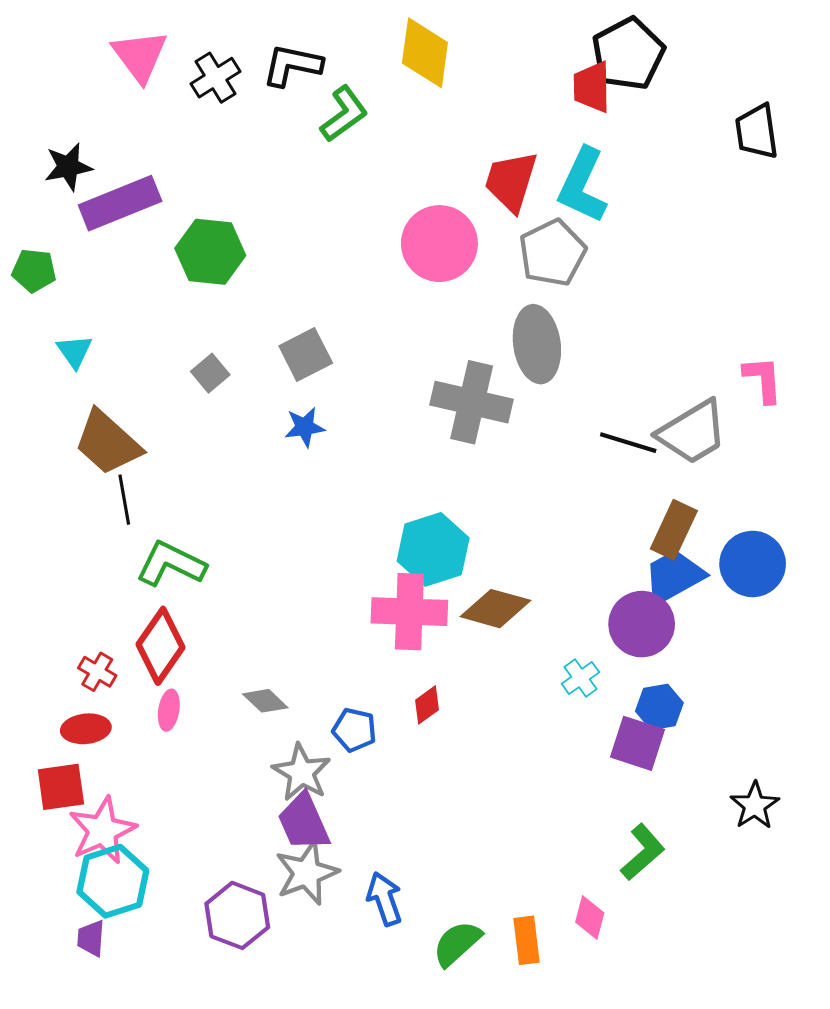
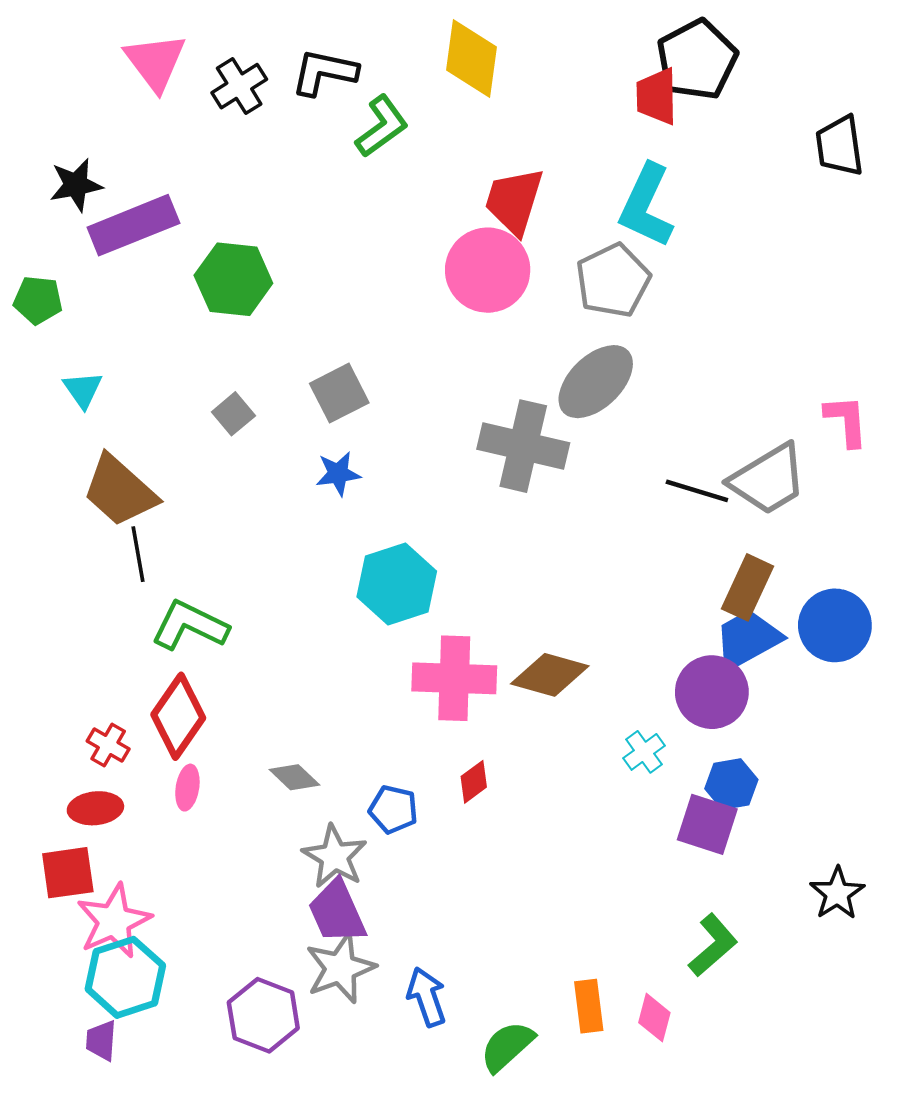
red trapezoid: (511, 181) -> (514, 201), moved
gray ellipse: (537, 344) -> (596, 382), turned 54
cyan hexagon: (433, 549) -> (397, 584), moved
orange rectangle: (527, 940) -> (589, 1006), moved

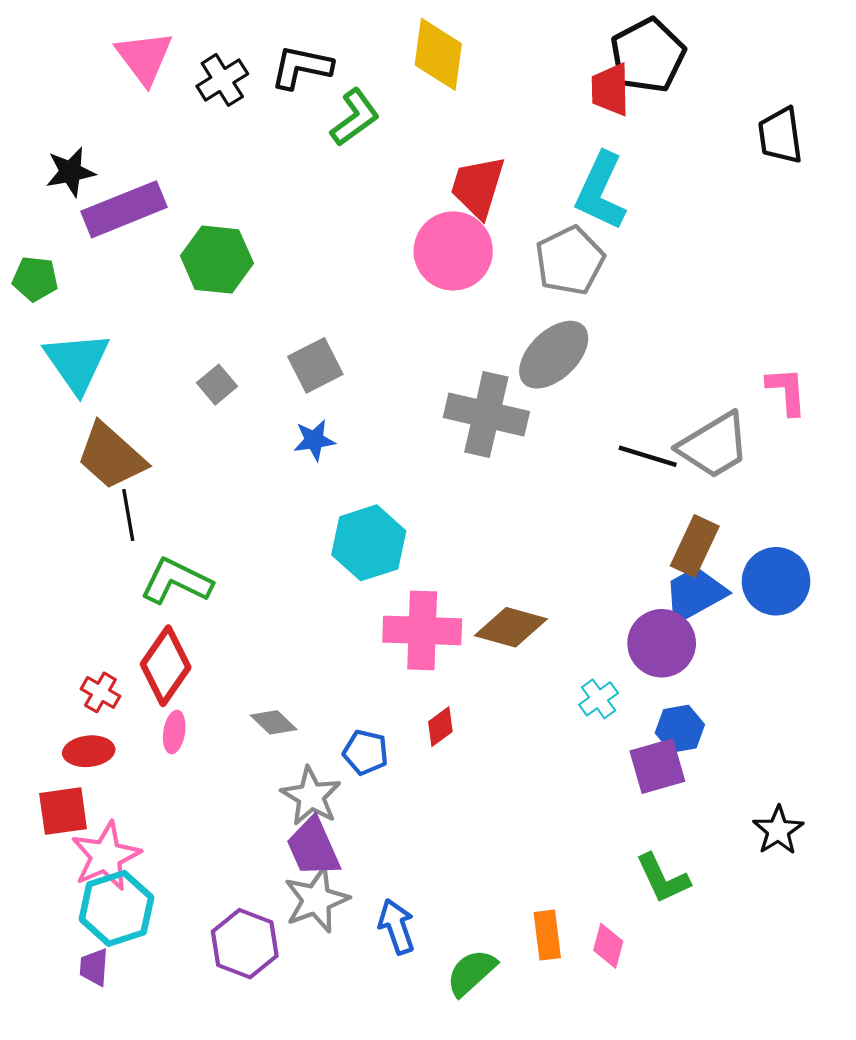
cyan triangle: (83, 390) -> (77, 362), size x1.8
purple square: (707, 824) -> (657, 766), turned -34
green L-shape: (713, 945) -> (663, 878), turned 106

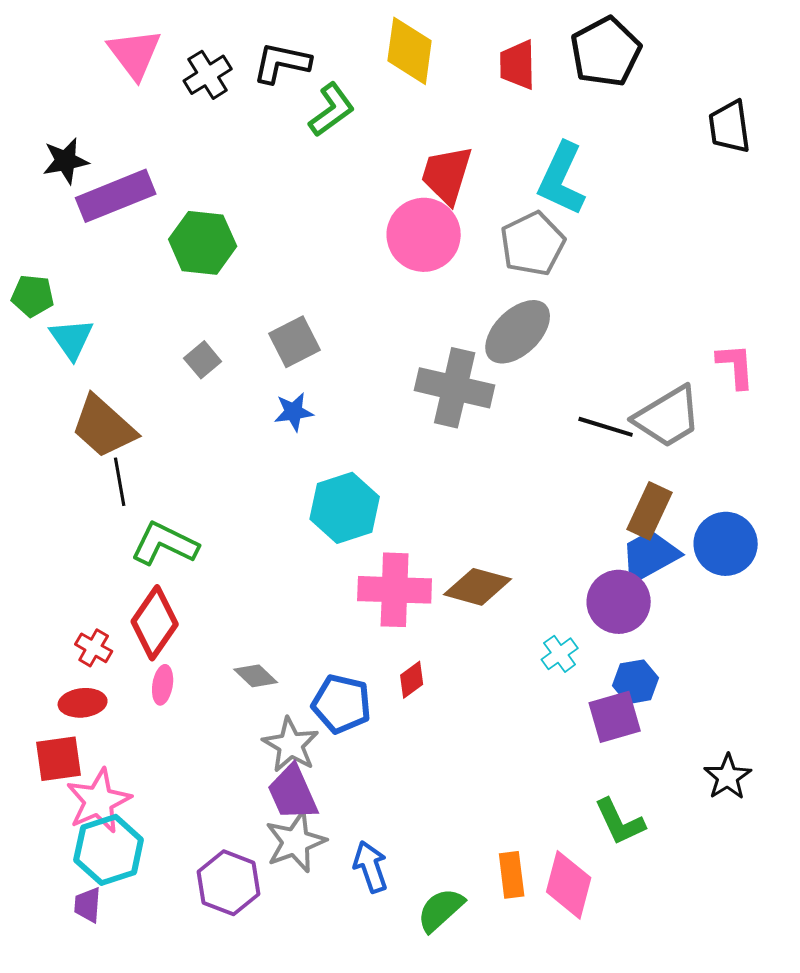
red trapezoid: (610, 90) -> (518, 65), moved
green pentagon: (35, 279) -> (33, 296), moved
cyan triangle: (77, 362) -> (72, 339), size x0.7
blue pentagon: (366, 752) -> (342, 704), size x1.4
pink diamond: (608, 946) -> (569, 885), size x1.6

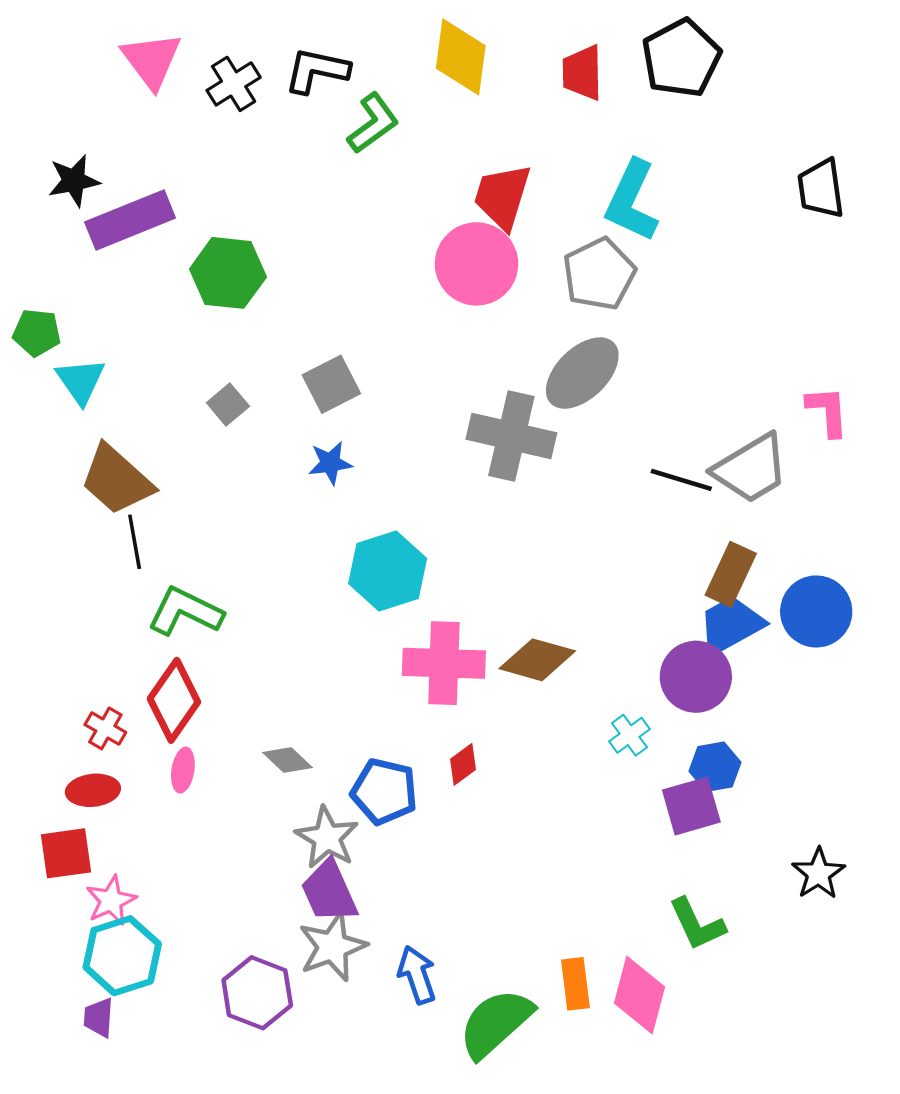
black trapezoid: (730, 127) -> (821, 189), moved
pink star: (99, 801) -> (111, 901), size x0.7
green semicircle: (441, 910) -> (496, 1023), size x1.4

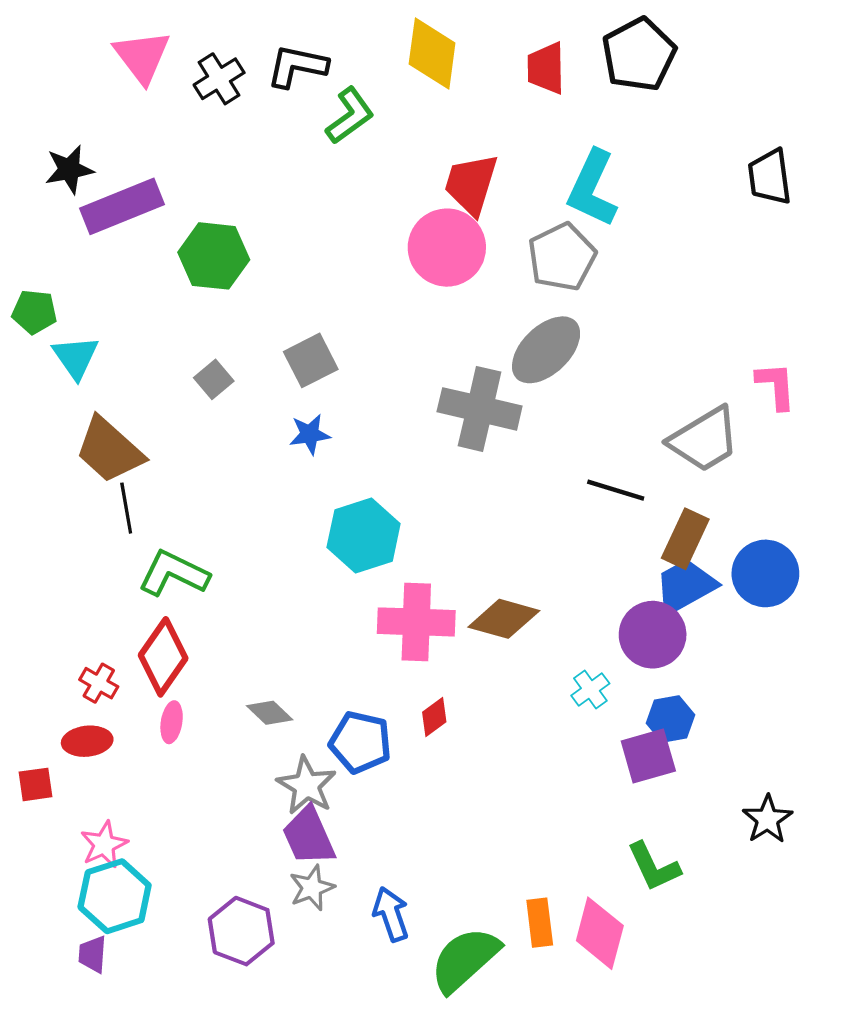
black line: (681, 480) -> (616, 490), moved
red square: (66, 853) -> (35, 784), moved, size x0.7
gray star: (333, 947) -> (312, 888), size x0.7

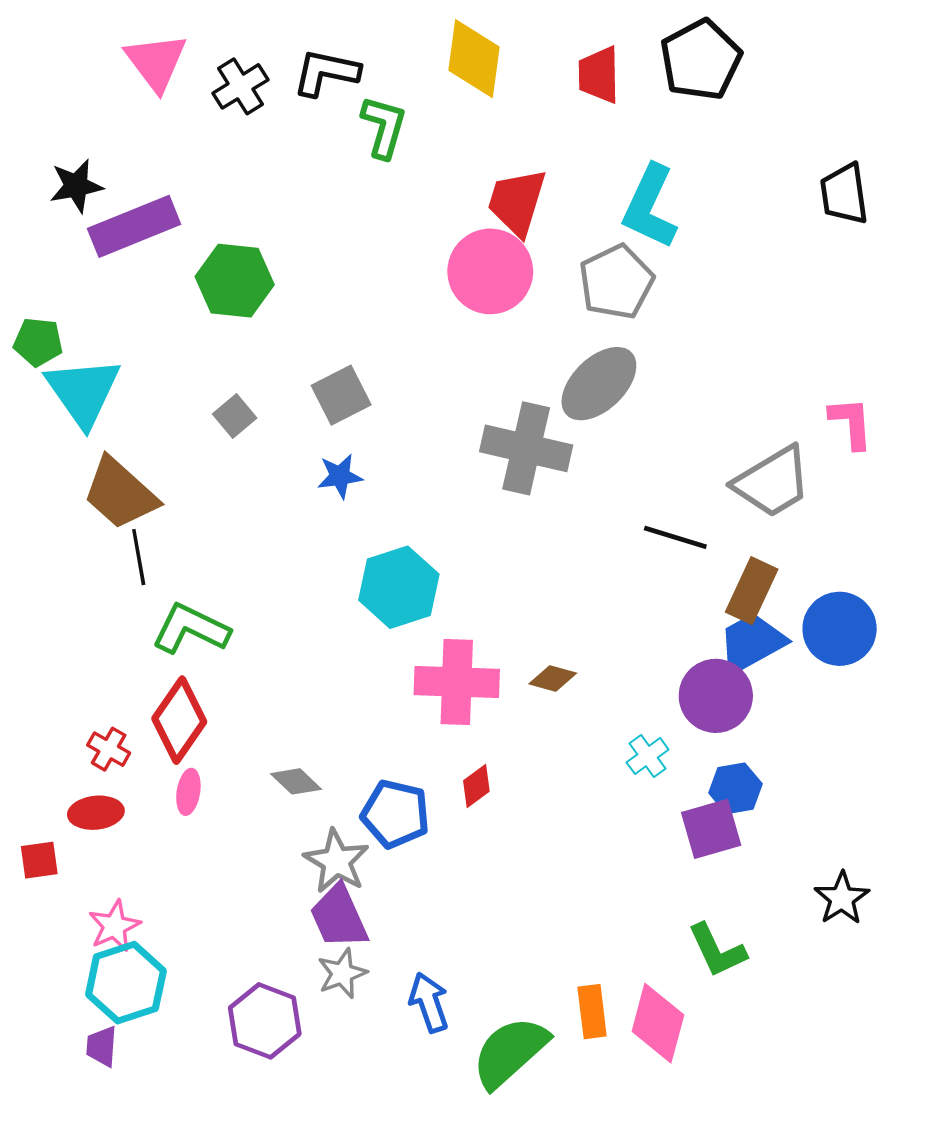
green L-shape: (350, 116) -> (384, 127), turned -38
cyan triangle: (76, 357) -> (83, 392), size x1.5
brown diamond: (504, 619) -> (553, 679), size x0.6

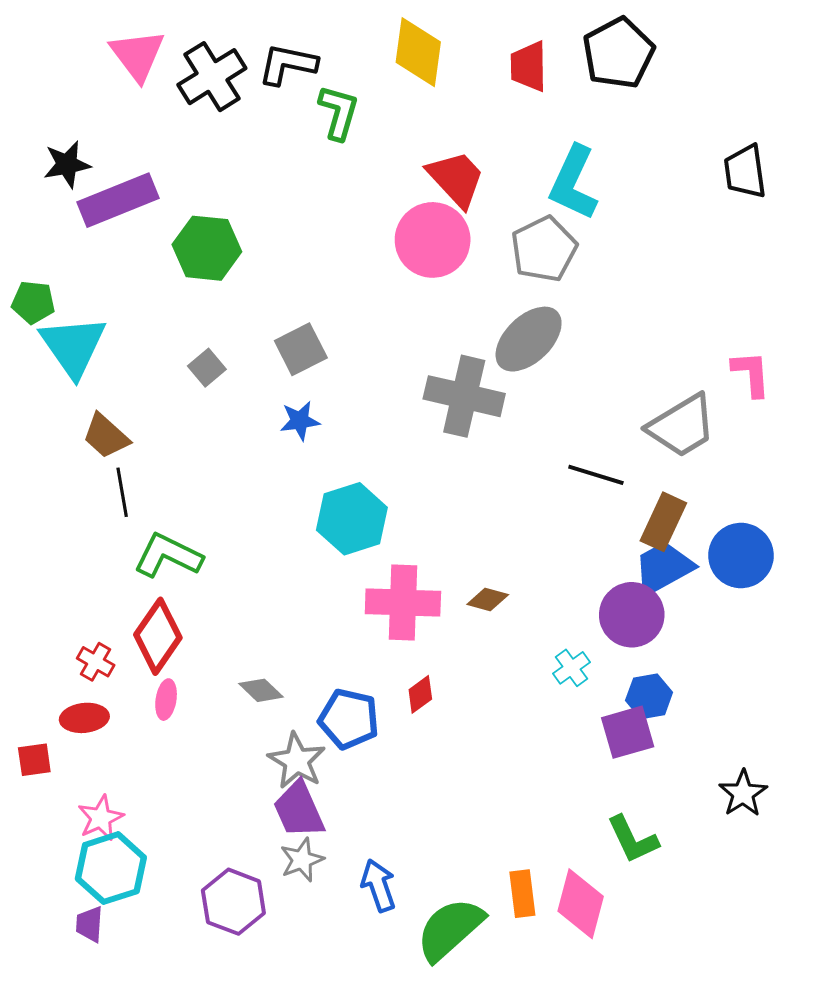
black cross: (240, 86) -> (212, 77), size x1.4
red trapezoid: (517, 202) -> (456, 179), turned 120
brown trapezoid: (120, 493) -> (106, 436), size x0.7

